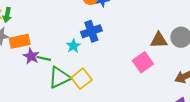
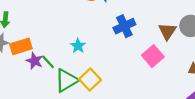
blue cross: (91, 31) -> (124, 26), moved
brown triangle: (159, 40) -> (167, 31), turned -48
green line: (44, 58) -> (48, 62), turned 40

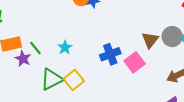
blue cross: (124, 26) -> (110, 54), moved
green line: (48, 62) -> (35, 48), moved

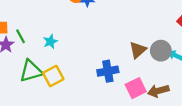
blue cross: (110, 54) -> (108, 71), moved
pink square: (135, 62) -> (136, 88), moved

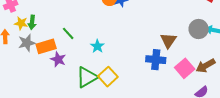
green line: (21, 36) -> (68, 33), moved
brown triangle: (138, 50) -> (168, 40), moved
blue cross: (108, 71) -> (156, 60), turned 30

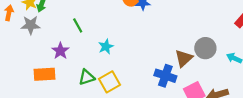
gray circle: (199, 29) -> (205, 48), moved
orange rectangle: (46, 46) -> (44, 74), moved
green triangle: (87, 77) -> (87, 77), size x0.7

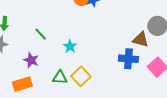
brown triangle: (184, 58) -> (141, 40), turned -48
green triangle: (87, 77) -> (60, 77), turned 35

